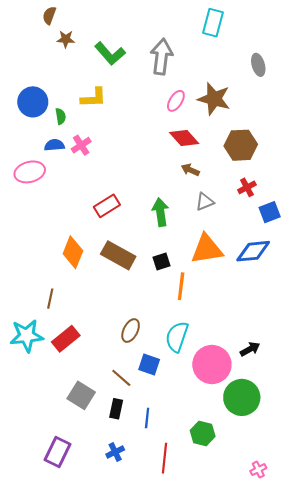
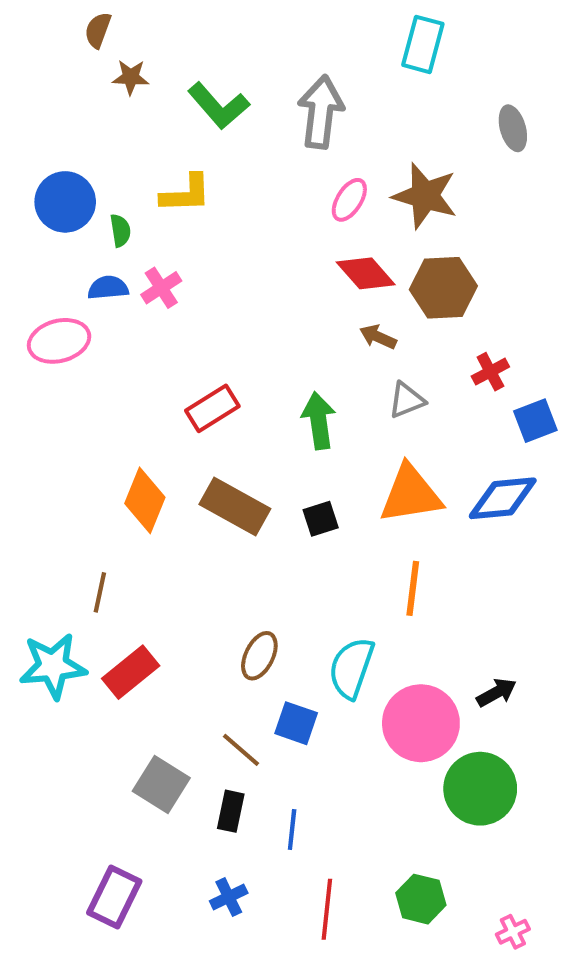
brown hexagon: (241, 145) -> (443, 288), moved
orange line: (181, 286) -> (413, 588), moved
green hexagon: (203, 433) -> (421, 899), moved

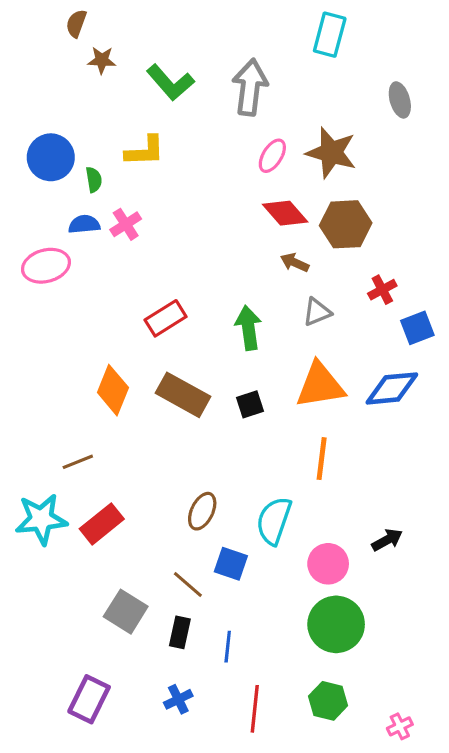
brown line: (100, 592) -> (78, 462), turned 56
pink circle: (421, 723) -> (328, 564), size x0.7
green circle: (480, 789) -> (336, 624), moved

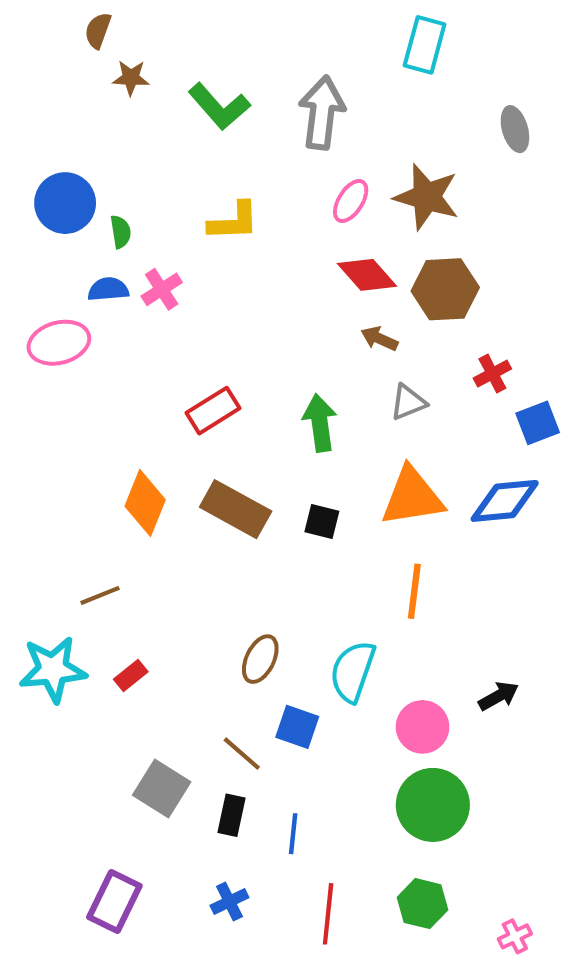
yellow L-shape: (145, 151) -> (234, 222), moved
black square: (250, 404) -> (322, 521), turned 32
red rectangle: (102, 524) -> (131, 676), size x0.6

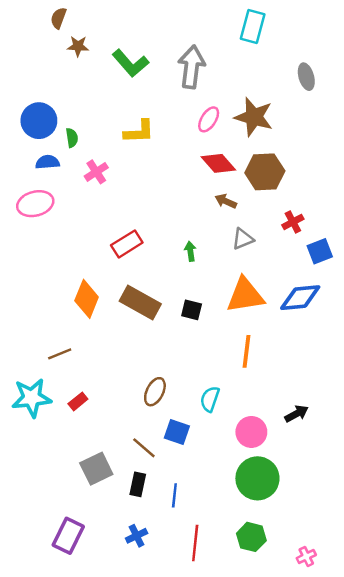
blue semicircle: (108, 289) -> (47, 162), moved
green arrow: (320, 423) -> (190, 251), size x0.6
cyan semicircle: (353, 671) -> (210, 399), size x0.7
gray square: (162, 789) -> (96, 469), turned 32

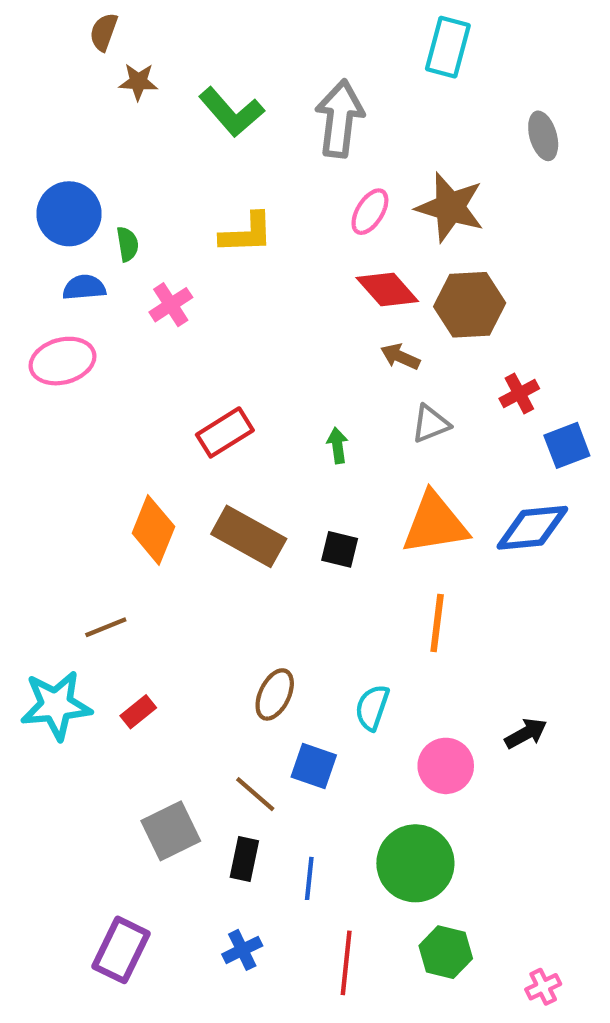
green circle: (257, 478) -> (415, 863), moved

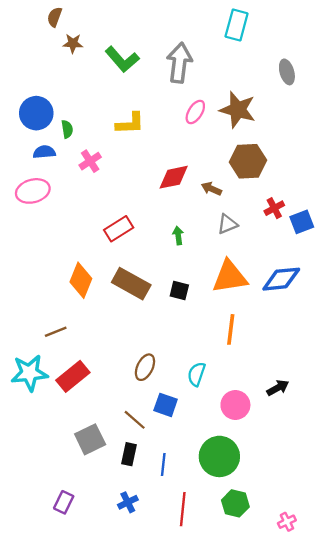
red diamond: (387, 290) -> (174, 177), moved, turned -60
blue square: (567, 445) -> (302, 222), moved
red rectangle: (138, 712) -> (73, 376), size x1.8
purple rectangle: (121, 950) -> (64, 502), size x0.7

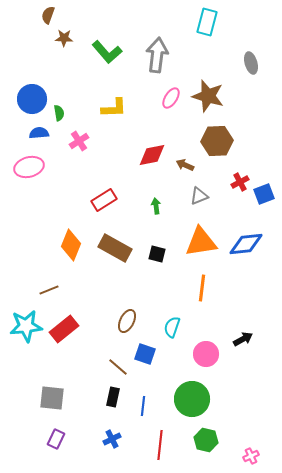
gray square: (90, 439) -> (52, 398), moved, turned 32

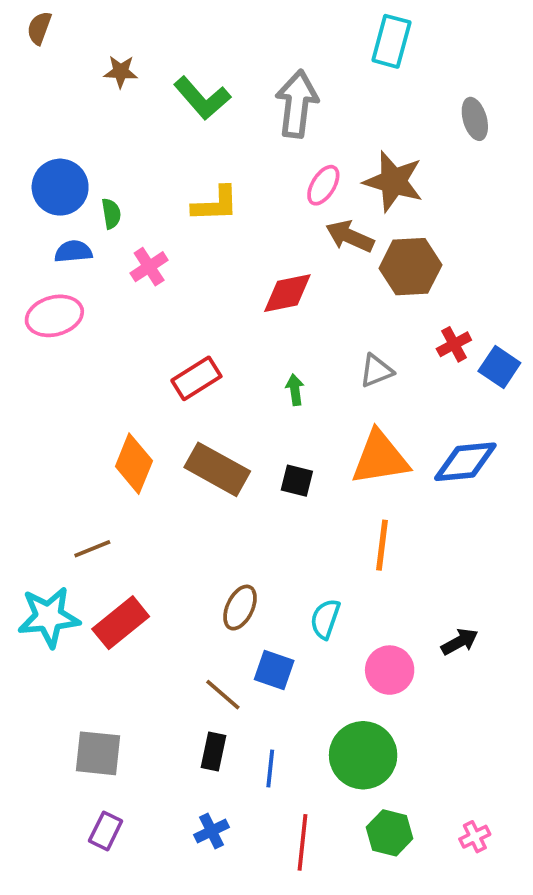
brown semicircle: (48, 15) -> (39, 28), moved
brown arrow: (185, 165) -> (350, 236), moved, size x1.4
blue square: (264, 194) -> (499, 367), turned -35
pink cross: (251, 456) -> (475, 837), moved

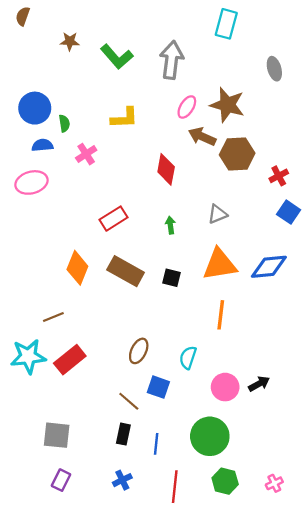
red diamond: (287, 293) -> (166, 169), turned -68
red cross: (454, 344) -> (279, 176), moved
black arrow: (460, 642) -> (259, 384), moved

